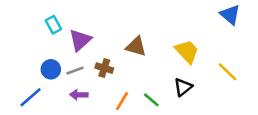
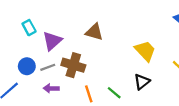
brown triangle: (136, 46) -> (94, 32), moved
brown cross: (104, 68) -> (73, 65), size x1.5
orange line: (122, 101) -> (89, 94), turned -49

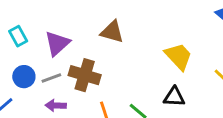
cyan rectangle: (29, 28) -> (18, 36), moved
black triangle: (142, 82) -> (174, 97), turned 42

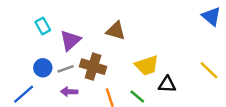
cyan rectangle: (18, 36) -> (43, 26), moved
yellow trapezoid: (179, 56) -> (147, 65), moved, turned 115

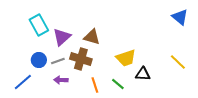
cyan rectangle: (43, 26) -> (39, 25), size x1.5
brown triangle: (116, 31) -> (92, 37), moved

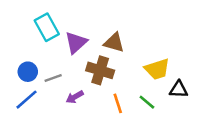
blue circle: (39, 60) -> (28, 72), moved
gray line: (58, 61) -> (53, 78), moved
purple arrow: (61, 80) -> (75, 97), turned -32

